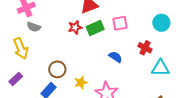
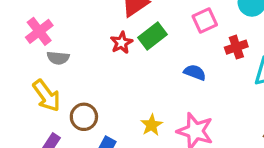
pink square: (120, 23) -> (205, 20), moved
red cross: (145, 48) -> (236, 47), turned -32
brown circle: (57, 69) -> (84, 117), moved

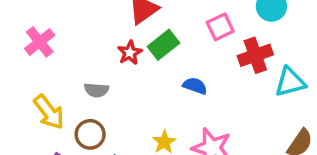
red cross: (236, 47) -> (255, 55), size x1.4
gray semicircle: (58, 58) -> (96, 90), moved
blue semicircle: (195, 72) -> (195, 86), moved

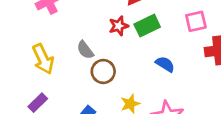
gray semicircle: (96, 90) -> (85, 50), turned 36
brown circle: (90, 134) -> (103, 71), moved

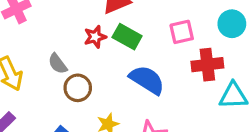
green rectangle: (147, 26) -> (127, 37), turned 55
blue semicircle: (165, 64) -> (147, 80), size x1.6

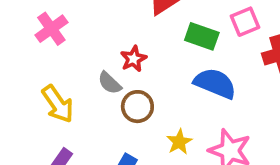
red star: (95, 37) -> (133, 59), moved
green rectangle: (127, 37) -> (202, 36), moved

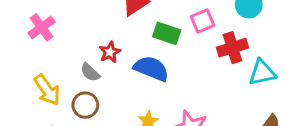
blue semicircle: (215, 83) -> (151, 69), moved
brown circle: (137, 107) -> (85, 105), moved

